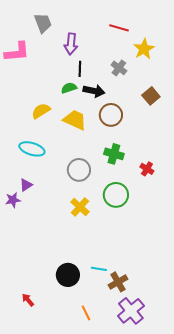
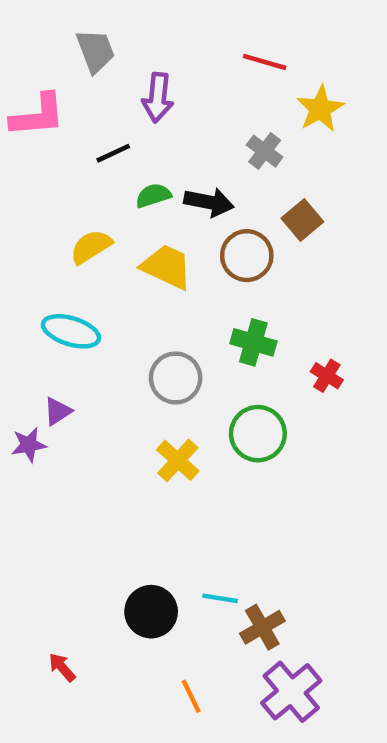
black line: (80, 69) -> (113, 153), moved, turned 63
brown square: (151, 96) -> (302, 220), moved

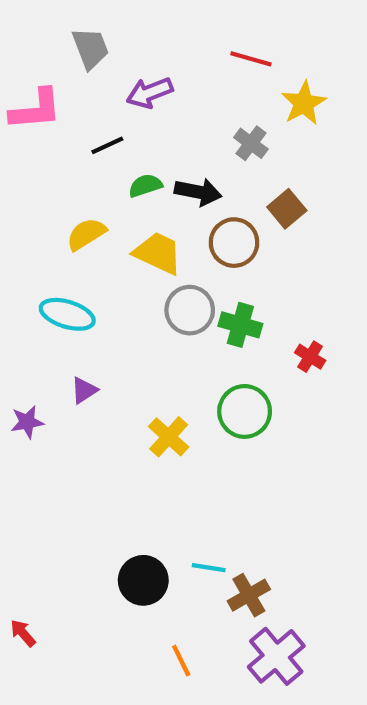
purple arrow: (158, 98) -> (150, 93), turned 63
gray circle: (176, 378) -> (190, 310), moved
purple triangle: (58, 411) -> (84, 390), moved
red arrow: (62, 667) -> (23, 633), moved

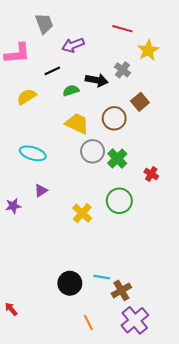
black arrow: (198, 192) -> (97, 80), moved
yellow semicircle: (86, 234) -> (27, 97), moved
green cross: (240, 325) -> (117, 159), turned 30

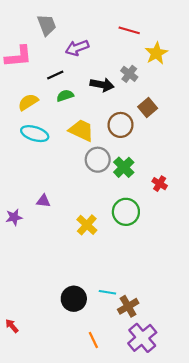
green semicircle: (71, 90) -> (65, 96), moved
cyan ellipse: (33, 153) -> (35, 134), moved
purple triangle: (41, 190) -> (43, 201), turned 40

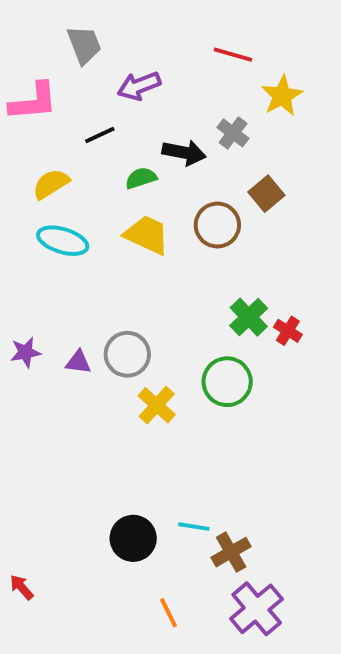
green semicircle: (65, 96) -> (141, 178), moved
gray circle: (98, 160) -> (127, 354), moved
green cross: (124, 167) -> (249, 317), moved
purple star: (14, 217) -> (25, 352), moved

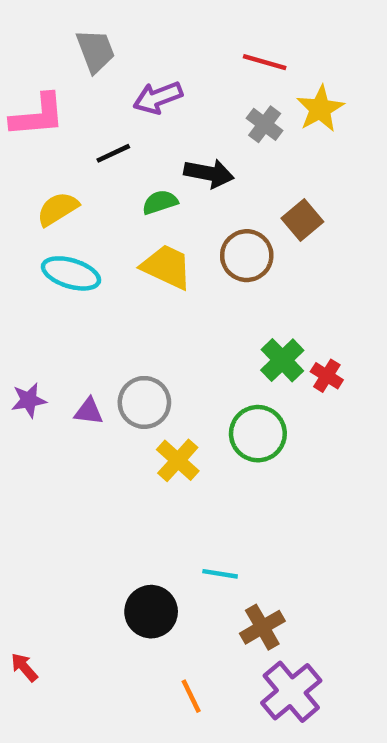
gray cross: (233, 133) -> (265, 124), moved
cyan line: (194, 527) -> (220, 574), moved

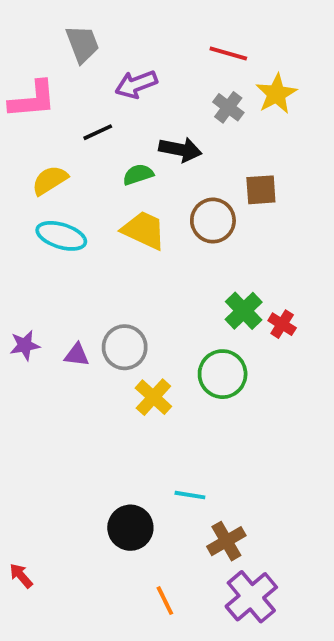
brown square: (302, 220) -> (261, 190), turned 36

